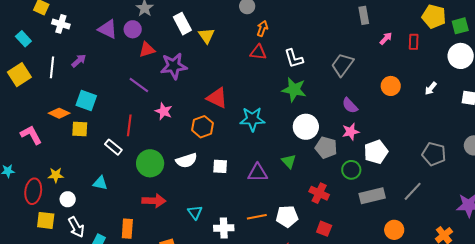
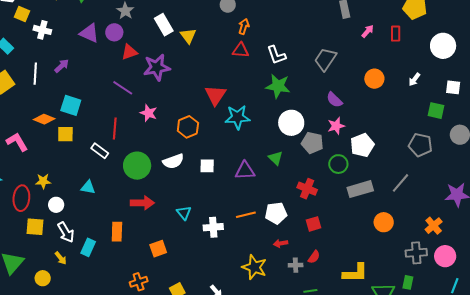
green square: (460, 26) -> (436, 111), moved, turned 30
red triangle: (217, 98) -> (215, 95), moved, turned 40
red square: (324, 229) -> (314, 224), turned -35

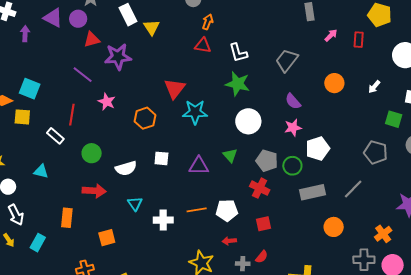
purple arrow: (62, 66) -> (25, 34), moved, turned -49
gray pentagon: (312, 143) -> (267, 161), moved
white semicircle: (173, 161) -> (126, 168), moved
green circle: (137, 166) -> (92, 153), size x0.7
cyan rectangle: (88, 247) -> (38, 243), moved

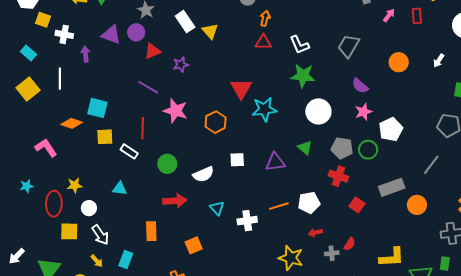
purple star: (118, 57) -> (181, 65), size x0.6
pink star: (107, 102) -> (175, 111), size x1.4
yellow square: (22, 117) -> (105, 137), moved
gray rectangle: (312, 192) -> (392, 187), moved
red square: (263, 224) -> (357, 205), moved, turned -35

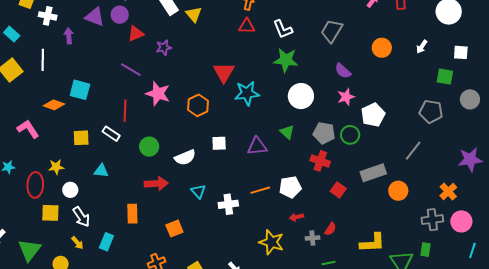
yellow square: (105, 137) -> (81, 138), moved

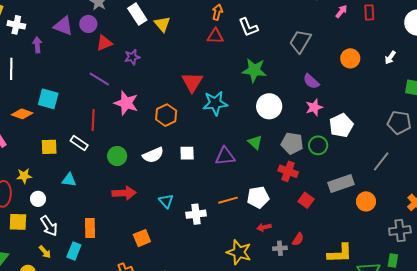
white L-shape: (283, 29) -> (248, 27), moved
white semicircle: (185, 157) -> (153, 155), moved
orange rectangle: (132, 214) -> (90, 228), moved

